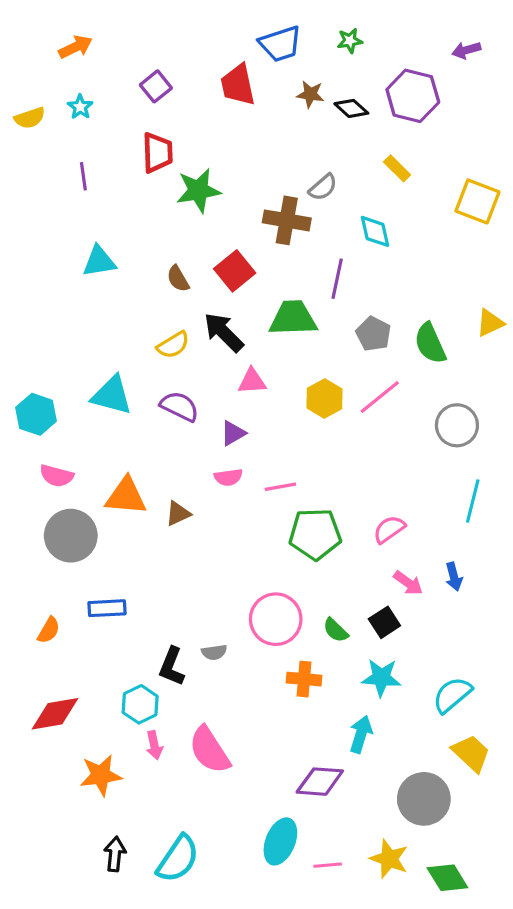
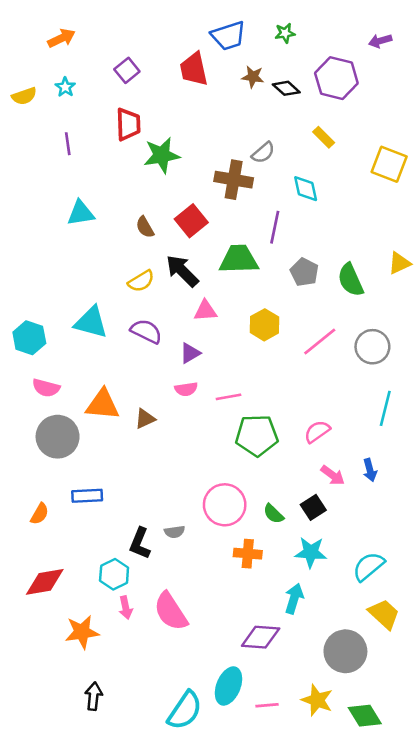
pink line: (380, 397) -> (320, 342), moved
cyan semicircle: (178, 859) -> (185, 710), moved

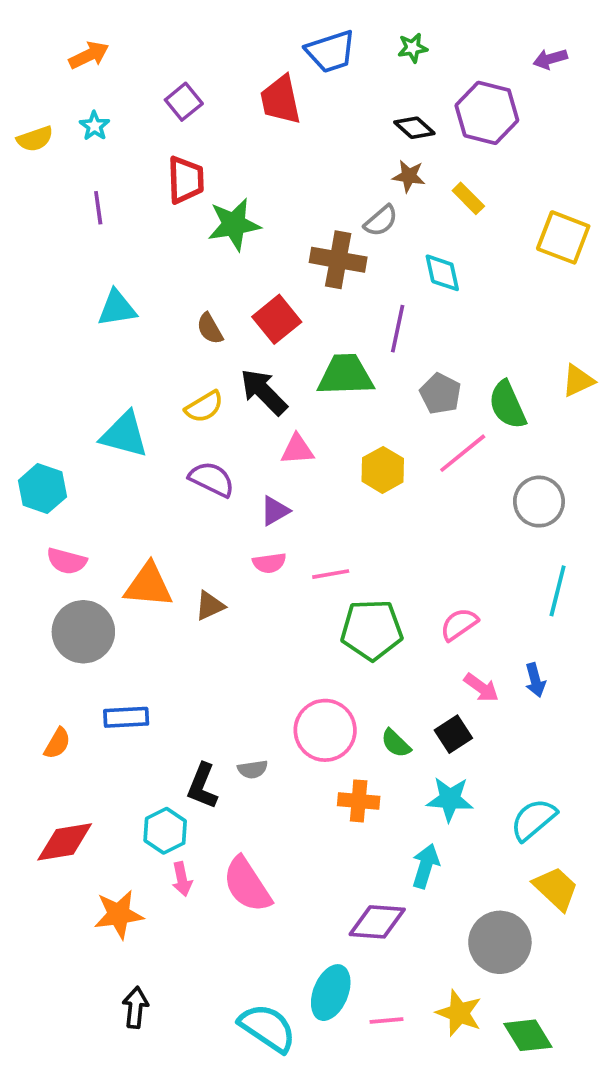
brown star: (253, 77) -> (409, 176), moved
cyan triangle: (91, 322) -> (124, 435), moved
pink line: (320, 342) -> (463, 453), moved
cyan semicircle: (185, 710) -> (267, 1028), turned -90

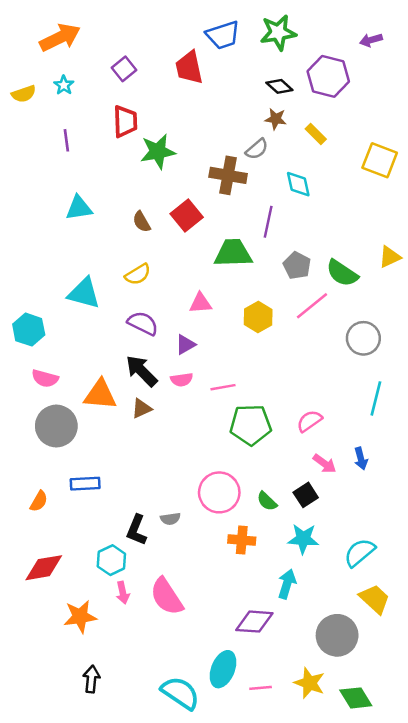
green star: (413, 48) -> (278, 32), size x1.8
orange arrow: (89, 55) -> (60, 37), size x1.5
black arrow: (264, 392) -> (142, 371), moved
green semicircle: (507, 405) -> (342, 273), turned -32

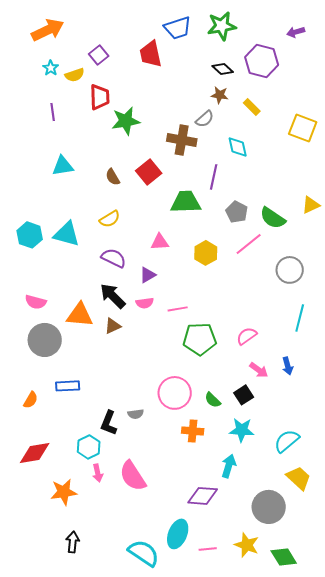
yellow semicircle: (24, 94) -> (75, 75), moved
cyan hexagon: (29, 330) -> (30, 235), moved

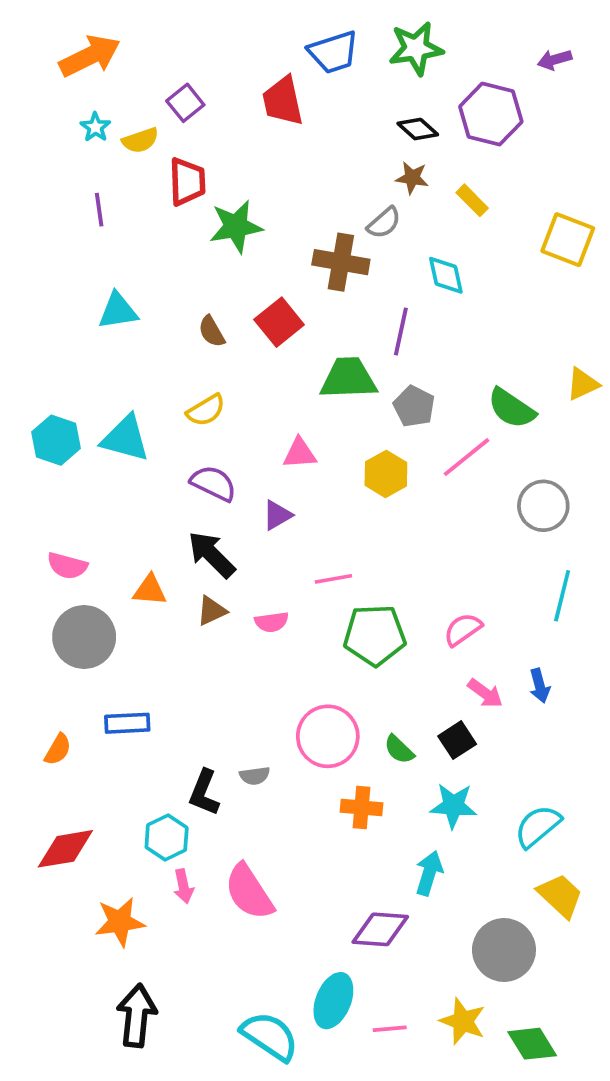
gray pentagon: (237, 212) -> (414, 406), moved
pink semicircle: (145, 303) -> (272, 622), moved
orange triangle: (80, 315) -> (150, 590), size x0.7
black arrow: (73, 542) -> (137, 1016), size x1.5

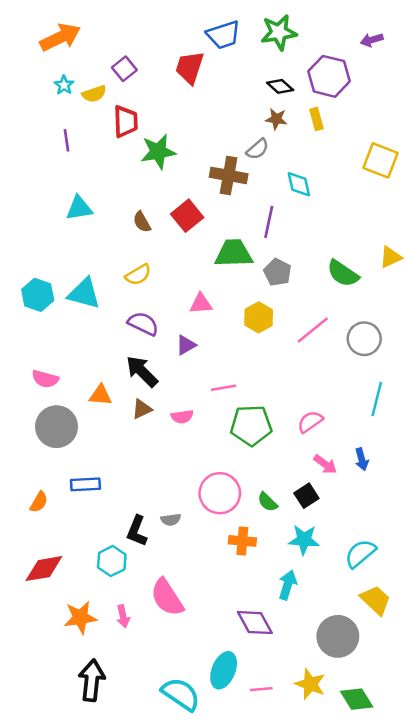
red trapezoid: (283, 101) -> (190, 67), turned 30
yellow rectangle: (472, 200) -> (316, 119), moved, turned 30
pink line: (466, 457) -> (313, 330), moved
pink arrow: (183, 886) -> (123, 616), moved
purple diamond: (380, 929) -> (255, 623), turned 57

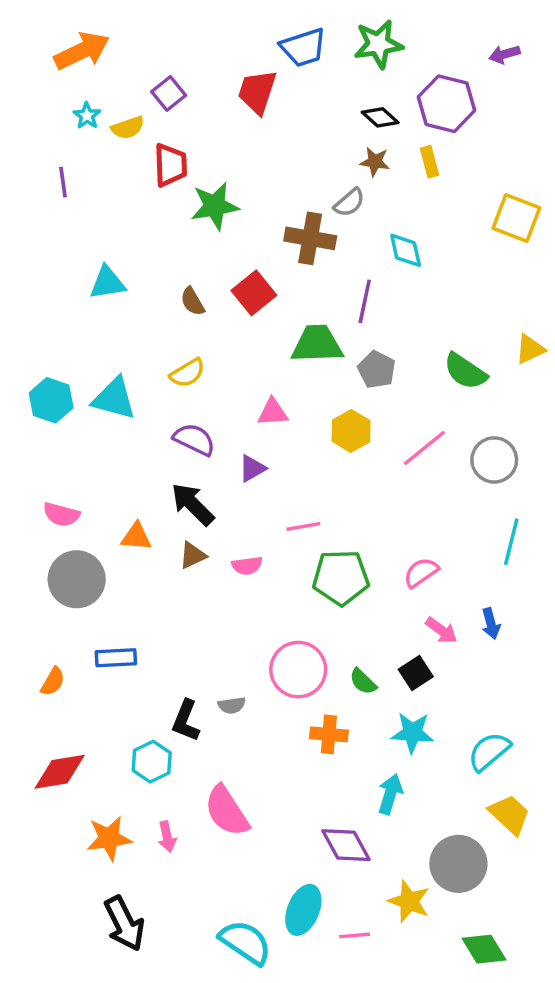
purple line: (67, 140) -> (63, 182), moved
black arrow: (92, 680) -> (124, 924), turned 147
yellow star: (310, 684) -> (409, 901), moved

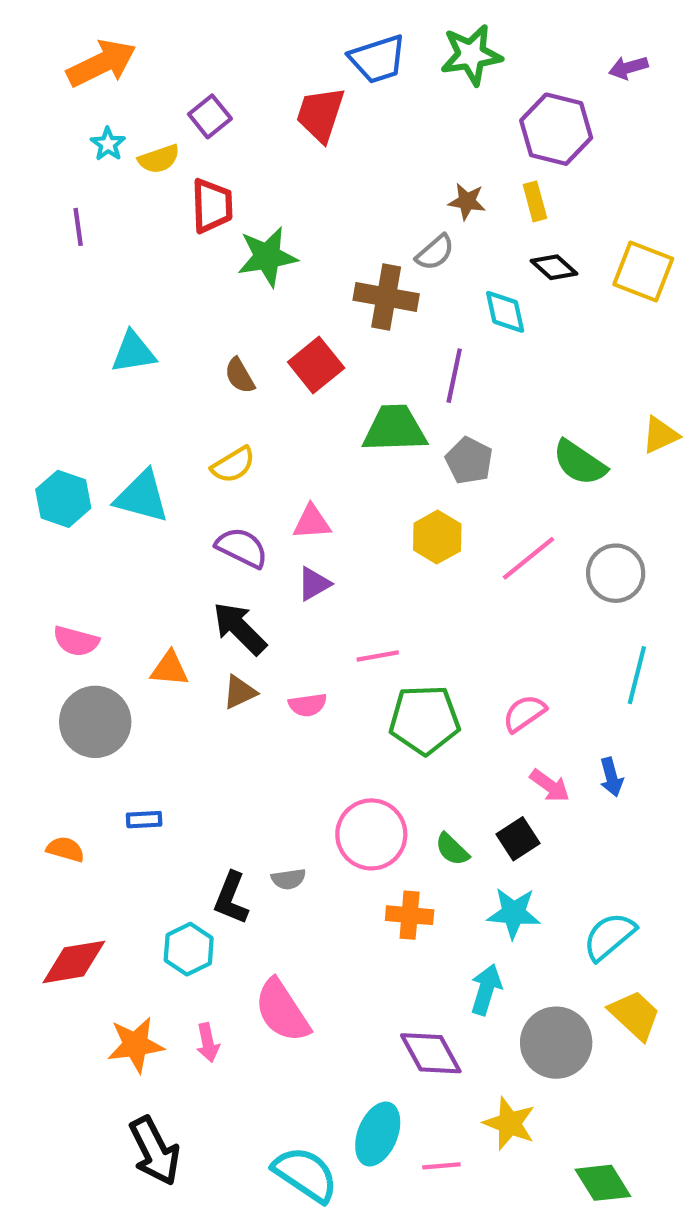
black diamond: (380, 117) -> (554, 267), moved
pink triangle: (273, 412) -> (312, 522), moved
blue rectangle: (116, 658) -> (144, 820), size x0.7
orange semicircle: (53, 682) -> (65, 849), turned -104
gray circle: (458, 864) -> (556, 1043), moved

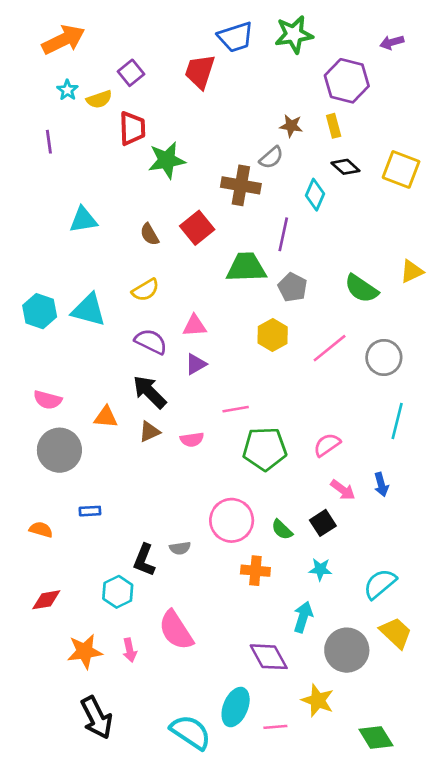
cyan diamond: (505, 312) -> (315, 195), turned 36
cyan star: (514, 913) -> (320, 569), size x0.7
red diamond: (74, 962) -> (46, 600), size x0.7

